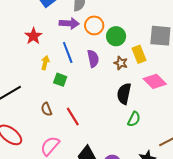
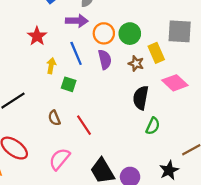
orange circle: (94, 25) -> (104, 33), moved

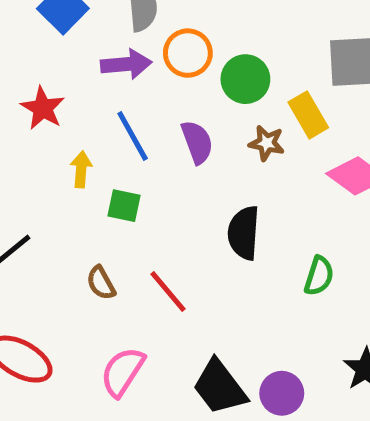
orange circle: (104, 33) -> (188, 53), moved
black semicircle: (141, 98) -> (244, 233), moved

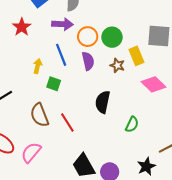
orange circle: (188, 53) -> (88, 37), moved
red star: (43, 108) -> (22, 27), moved
brown semicircle: (101, 283) -> (39, 115), size x1.6
pink semicircle: (123, 372) -> (31, 152), moved

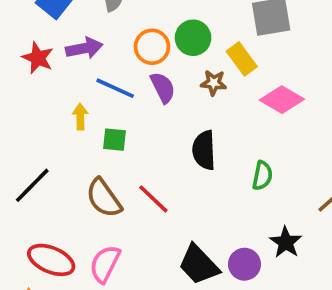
purple arrow: (62, 24) -> (84, 48), moved
blue line: (61, 55) -> (115, 88), turned -30
black star: (146, 166) -> (286, 242), moved

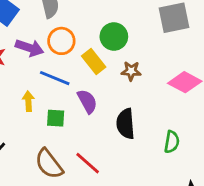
orange circle: (152, 47) -> (61, 41), moved
purple arrow: (84, 48) -> (29, 48), turned 32
yellow rectangle: (242, 59) -> (94, 61), moved
purple semicircle: (163, 88) -> (87, 101), moved

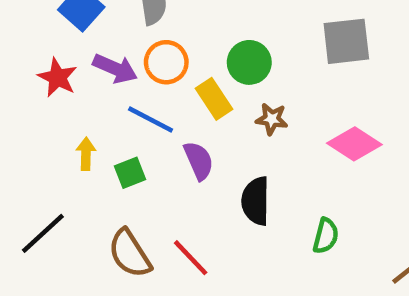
yellow arrow: (28, 101) -> (86, 154), moved
green square: (56, 118) -> (130, 173), moved, turned -30

